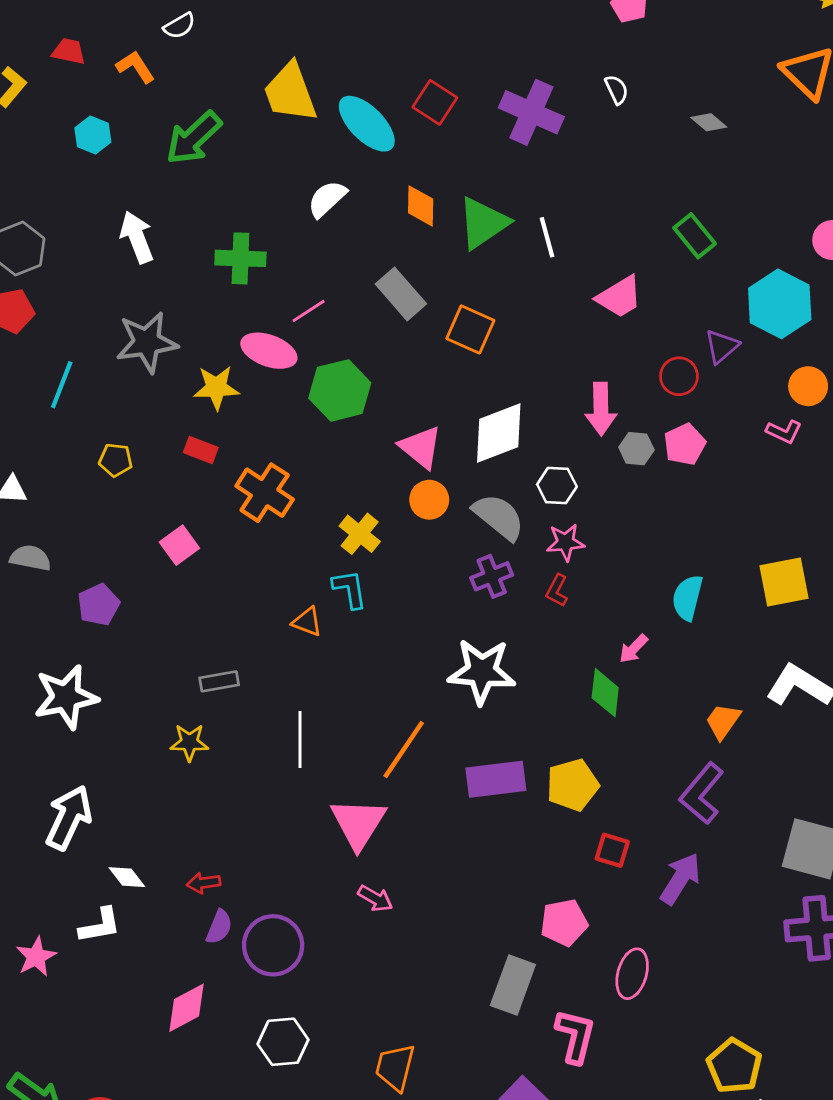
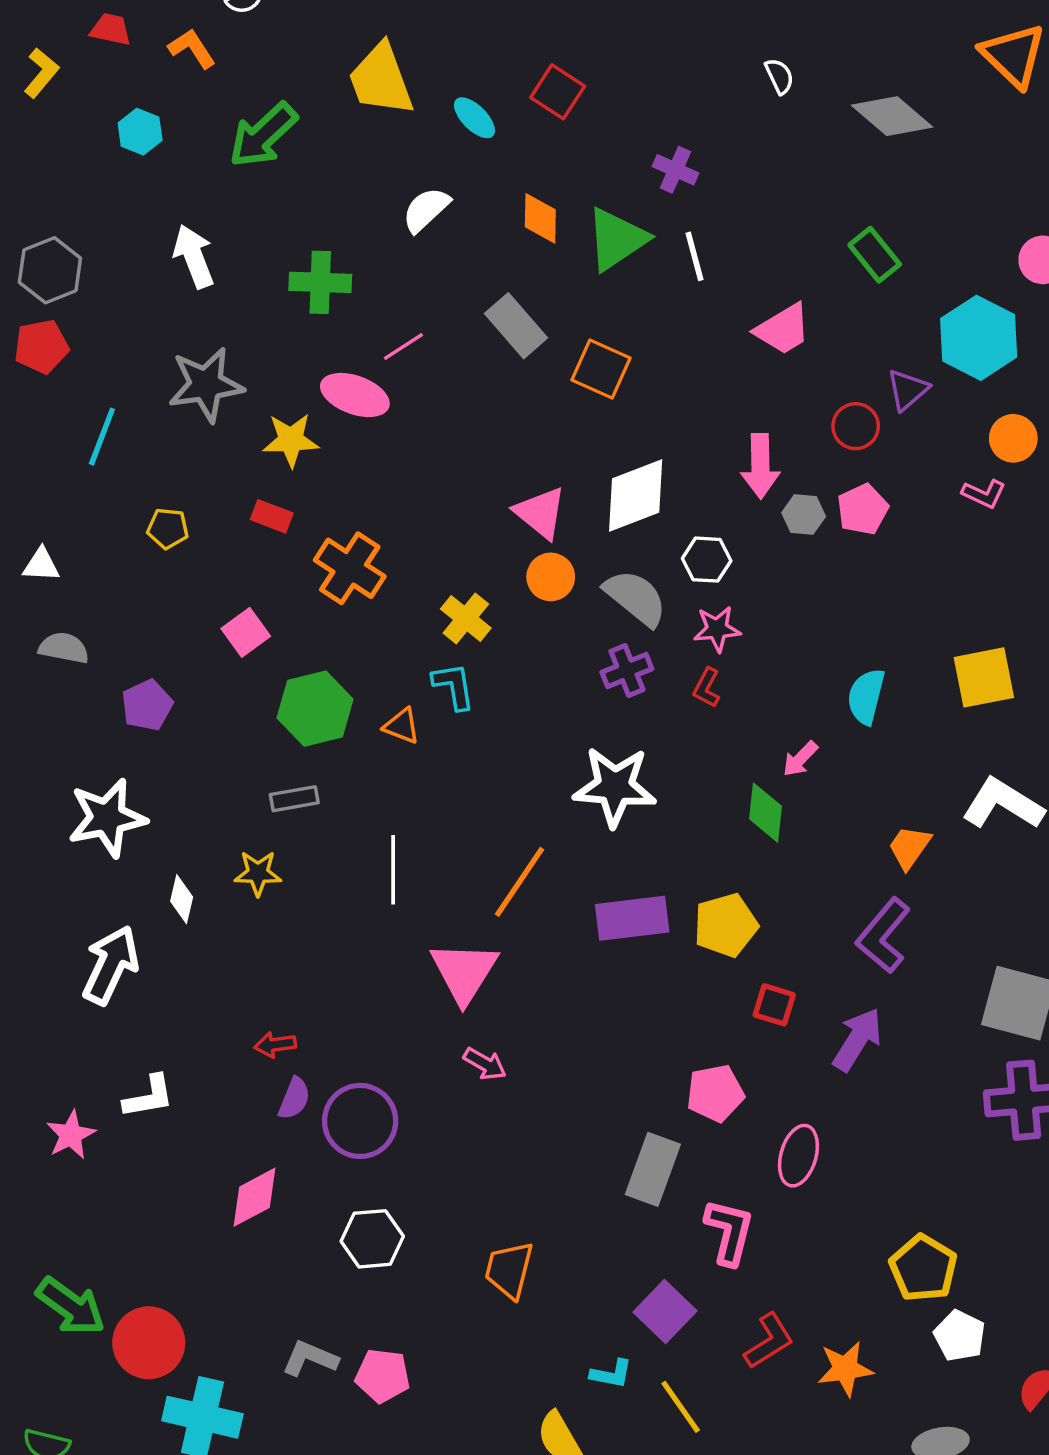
purple cross: (531, 112) -> (675, 170), moved, size x0.6
gray diamond: (709, 122) -> (892, 116), size x1.8
cyan ellipse: (367, 124) -> (474, 118), size x0.6
green hexagon: (340, 390) -> (315, 709), moved
white diamond: (127, 877) -> (182, 899), moved, turned 51

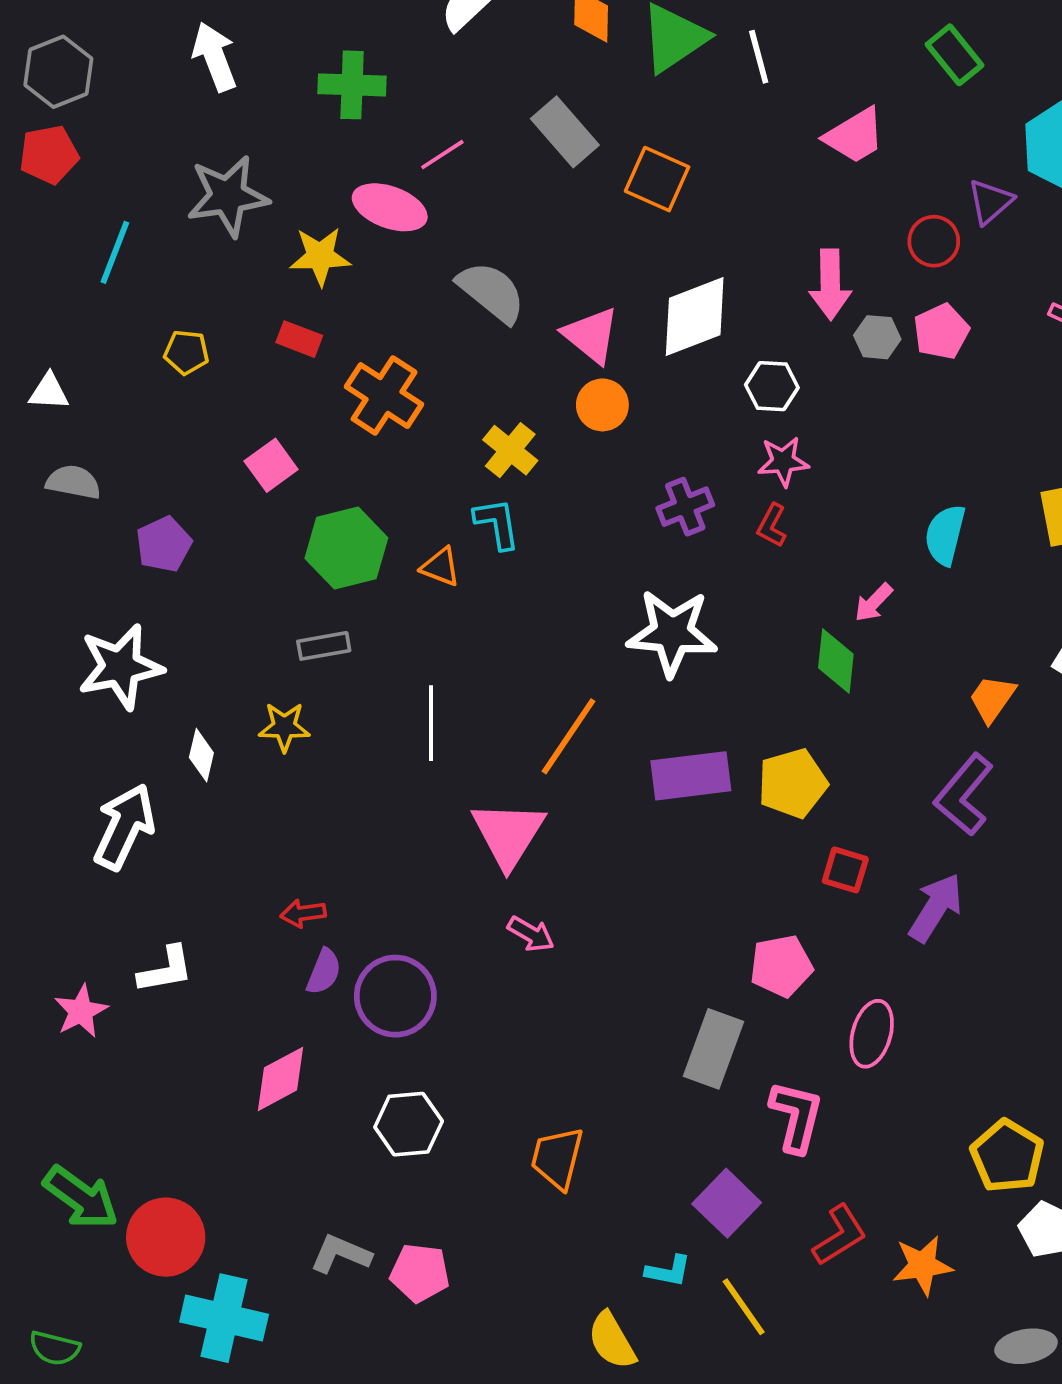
gray semicircle: (636, 598) -> (491, 292), moved

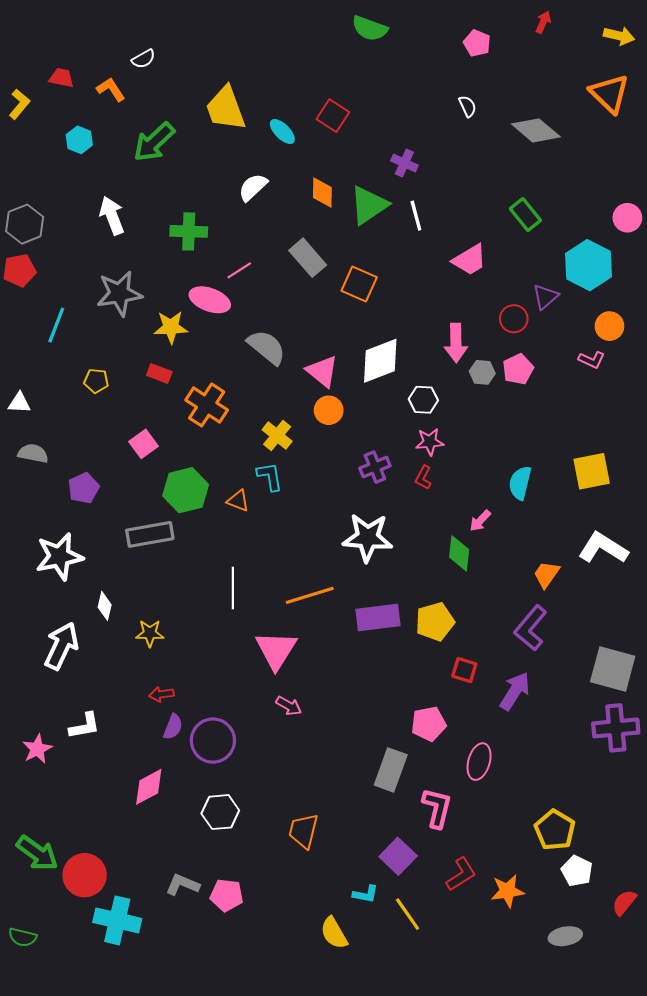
gray rectangle: (324, 646) -> (150, 534), moved, size x1.6
yellow star: (284, 727) -> (150, 633), moved
orange line: (569, 736) -> (310, 595), turned 39

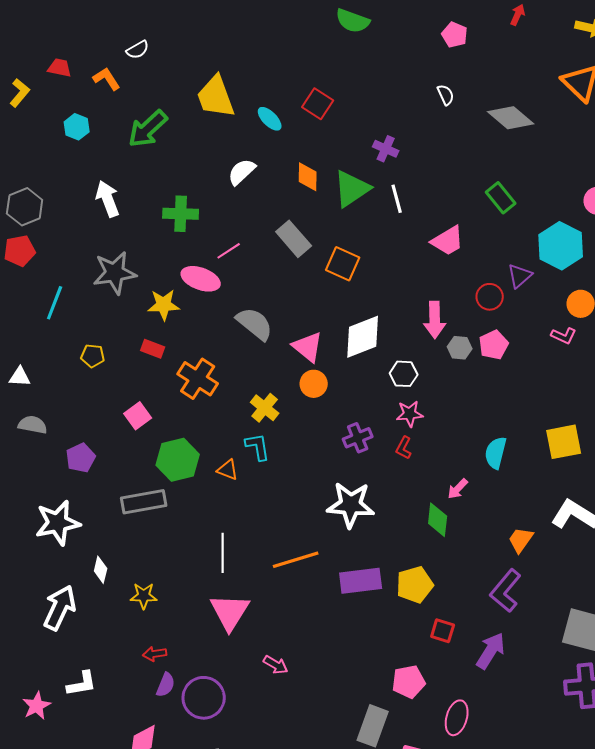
pink triangle: (276, 650) -> (230, 612), moved

